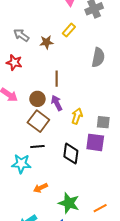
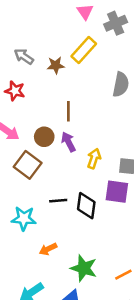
yellow rectangle: (69, 30) -> (84, 50), size x1.5
brown square: (38, 121) -> (28, 165), moved
black line: (37, 146) -> (58, 201), moved

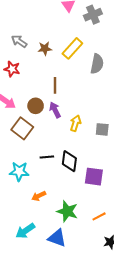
yellow rectangle: (84, 50) -> (72, 48), moved
purple square: (117, 192) -> (94, 177), moved

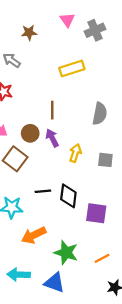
brown star: (45, 48) -> (29, 33), moved
yellow rectangle: (72, 48) -> (72, 68), turned 30
gray semicircle: (97, 64) -> (100, 114), moved
orange arrow: (39, 196) -> (34, 235), size x1.5
cyan arrow: (25, 231) -> (19, 275), turned 36

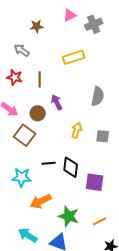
pink triangle: (67, 20) -> (70, 15), turned 40
brown line: (52, 110) -> (40, 79), moved
purple arrow: (52, 138) -> (57, 102), moved
cyan arrow: (19, 275) -> (28, 235), turned 30

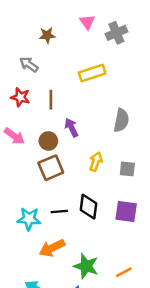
pink triangle: (70, 15) -> (87, 22), turned -40
brown square: (25, 135) -> (51, 168), moved, turned 30
black line: (49, 163) -> (59, 211), moved
purple square: (95, 182) -> (126, 211), moved

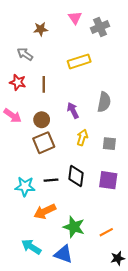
purple arrow: (71, 128) -> (73, 110), moved

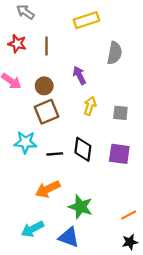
gray semicircle: (104, 102) -> (115, 53), moved
cyan star: (25, 186) -> (25, 142), moved
orange line: (106, 232) -> (129, 215), moved
cyan arrow: (31, 247) -> (32, 229), turned -60

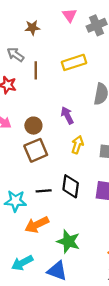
brown line: (47, 46) -> (36, 70), moved
cyan star: (25, 142) -> (15, 201), moved

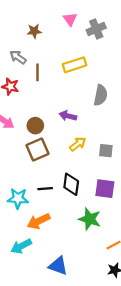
purple arrow: (67, 115) -> (68, 116), turned -49
yellow arrow: (77, 145) -> (78, 144), turned 35
green star: (68, 241) -> (90, 219), moved
cyan arrow: (22, 263) -> (21, 246), moved

